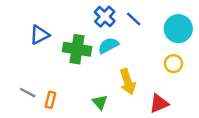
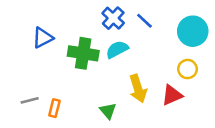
gray line: (28, 93) -> (30, 100), turned -42
red triangle: (159, 103) -> (172, 95), moved

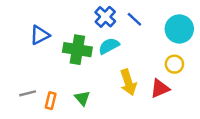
green triangle: (108, 111) -> (82, 98), moved

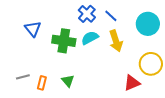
blue triangle: (40, 35) -> (33, 29), turned -42
yellow circle: (174, 64) -> (151, 64), moved, size x1.5
yellow arrow: (128, 82) -> (116, 41), moved
red triangle: (160, 88) -> (132, 83), moved

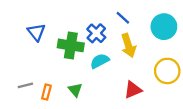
blue cross: (87, 14) -> (96, 33), moved
cyan semicircle: (90, 38) -> (100, 61), moved
red triangle: (132, 83) -> (133, 90), moved

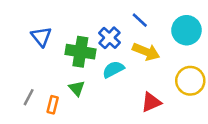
yellow arrow: (128, 45) -> (146, 52), turned -50
gray line: (25, 85) -> (29, 97), turned -48
green triangle: (75, 90) -> (77, 88), moved

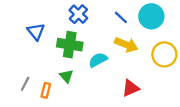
cyan circle: (186, 30) -> (151, 16), moved
blue cross: (109, 38) -> (78, 14), moved
yellow circle: (190, 81) -> (164, 54), moved

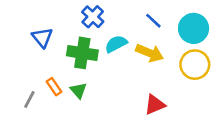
cyan circle: (151, 16) -> (194, 28), moved
blue line: (121, 17) -> (153, 21), moved
cyan semicircle: (98, 60) -> (116, 44), moved
orange rectangle: (46, 90) -> (54, 87), moved, turned -48

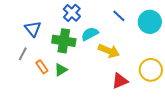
yellow arrow: (150, 53) -> (109, 51), moved
yellow circle: (195, 65) -> (151, 70), moved
green triangle: (78, 90) -> (61, 70), turned 40
gray line: (29, 99) -> (23, 54), moved

